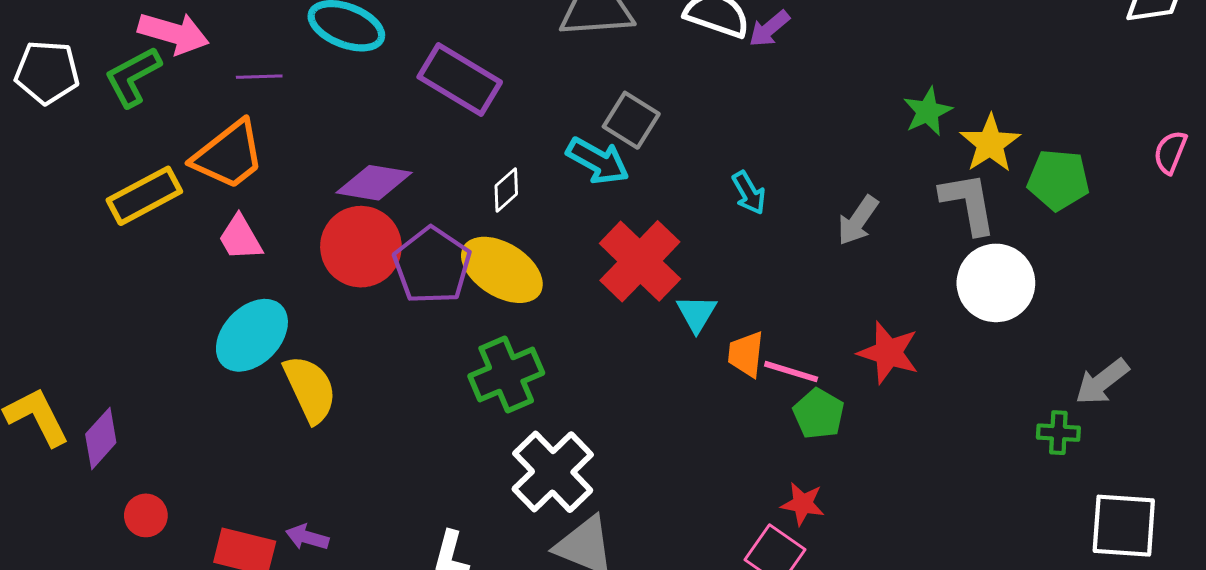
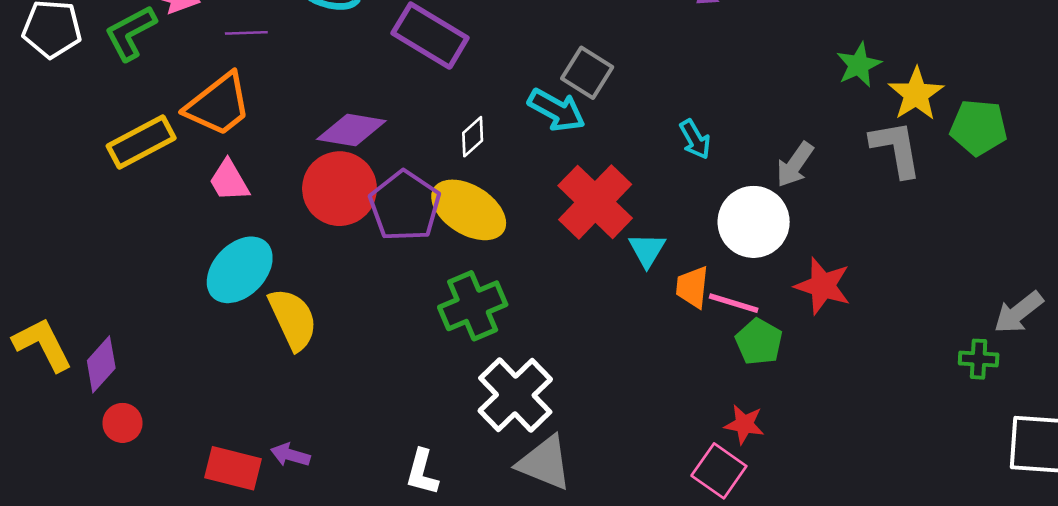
white circle: (996, 283) -> (754, 222), moved
red circle: (146, 515) -> (122, 423), moved

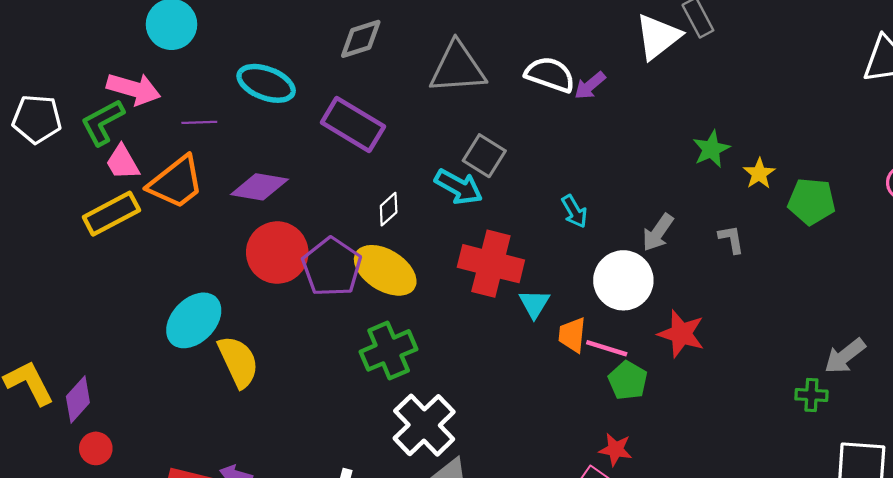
yellow star: (916, 94) -> (759, 174), size x0.7
purple diamond: (351, 130) -> (259, 187), moved
gray L-shape: (896, 149) -> (731, 239), moved, size x0.6
pink trapezoid: (229, 181) -> (123, 162), moved
red cross: (595, 202) -> (491, 264), turned -30

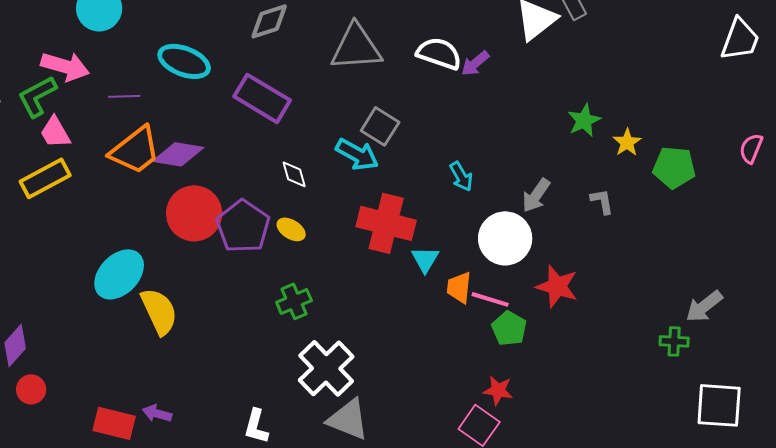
orange trapezoid: (176, 182) -> (135, 150), moved
white diamond: (389, 209) -> (294, 174), turned -64
yellow ellipse: (385, 270) -> (291, 229), size x0.5
green cross: (389, 350) -> (294, 301), size x0.7

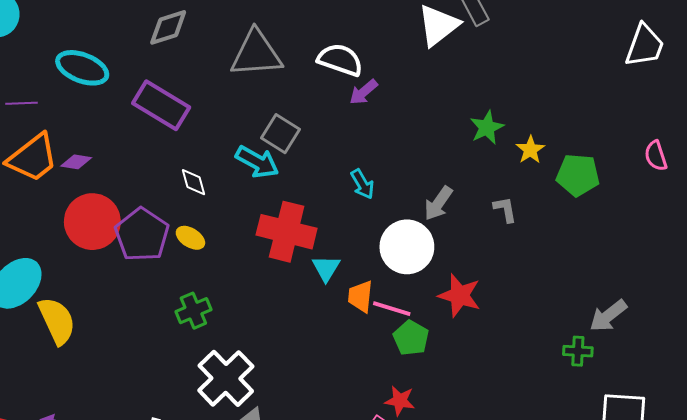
purple arrow: (475, 63) -> (363, 92), moved
pink semicircle: (751, 148) -> (656, 156), turned -40
purple diamond: (178, 154) -> (76, 162), size x0.6

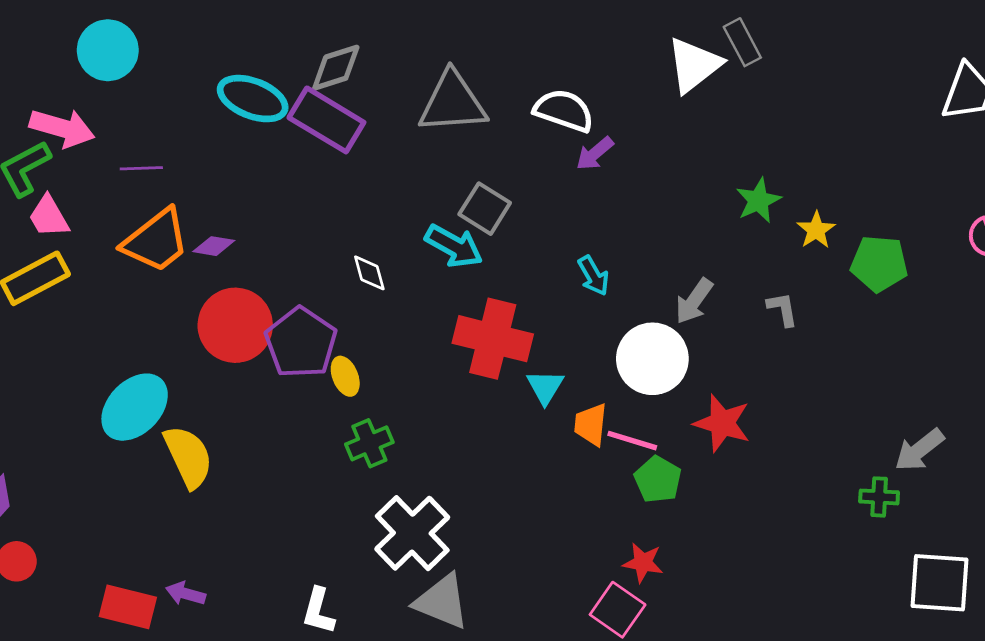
cyan ellipse: (82, 68) -> (253, 99), moved
purple rectangle: (161, 105) -> (326, 120), moved
yellow ellipse: (190, 238) -> (345, 376), moved, turned 36

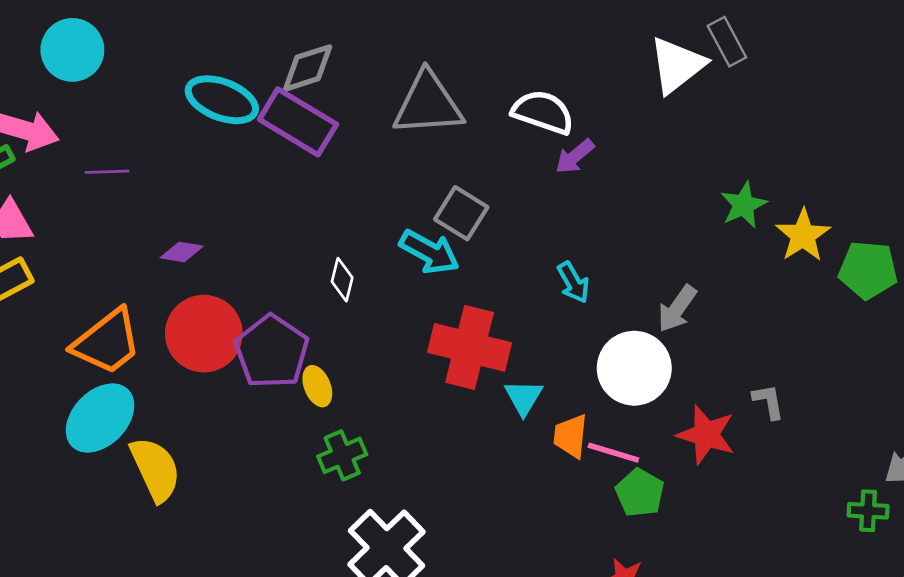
yellow star: (816, 230) -> (803, 235), size x1.4
orange trapezoid: (156, 241) -> (107, 342), moved
white diamond: (369, 273) -> (342, 280), turned 30
gray L-shape: (783, 309) -> (768, 401), moved

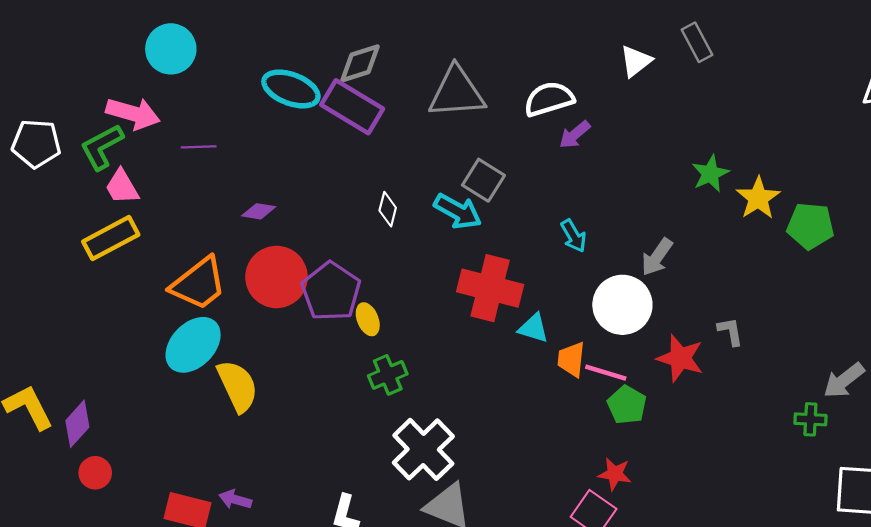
white triangle: (677, 65) -> (636, 61), moved, size x0.7
white semicircle: (543, 112) -> (549, 99), turned -36
white diamond: (342, 280) -> (388, 209), moved
cyan triangle: (524, 397) -> (533, 328), turned -44

